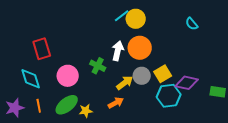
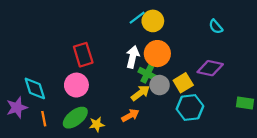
red rectangle: (42, 49) -> (83, 55), moved
green cross: (98, 66) -> (147, 74), moved
purple diamond: (187, 83) -> (210, 68), moved
purple star: (15, 108) -> (17, 108), moved

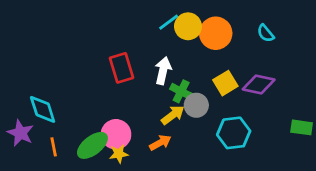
orange circle: (157, 54) -> (216, 33), moved
red rectangle: (83, 55) -> (122, 68), moved
yellow square: (183, 83) -> (225, 83), moved
pink circle: (76, 85) -> (116, 134), moved
purple star: (17, 108) -> (20, 133), turned -30

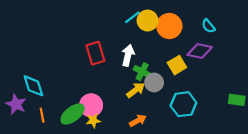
purple diamond: (259, 84) -> (200, 51), moved
orange arrow: (160, 143) -> (138, 121), moved

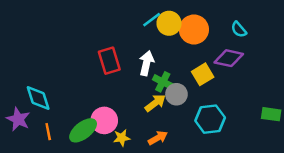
yellow star: (93, 121) -> (122, 138), moved

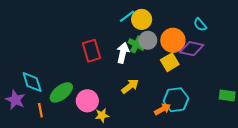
orange circle: (194, 29) -> (173, 40), moved
green cross: (163, 82) -> (136, 44), moved
gray circle: (176, 94) -> (148, 40), moved
green ellipse: (83, 130) -> (61, 92), moved
orange arrow: (158, 138) -> (162, 109), moved

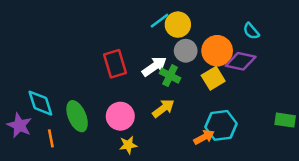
green cross: (136, 44) -> (170, 76), moved
white arrow: (123, 53) -> (154, 66), turned 42
green ellipse: (61, 92) -> (77, 116), turned -75
pink circle: (87, 101) -> (120, 116), moved

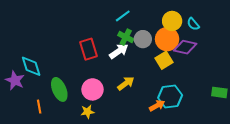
yellow circle: (178, 25) -> (172, 21), moved
green cross: (170, 76) -> (126, 37), moved
cyan diamond: (40, 103) -> (31, 66), moved
purple star: (19, 125) -> (15, 80), moved
yellow star: (128, 145) -> (87, 112), moved

